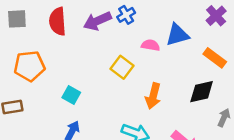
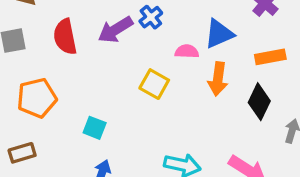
orange rectangle: (215, 58) -> (270, 57), turned -40
black diamond: (202, 92) -> (259, 102), turned -44
orange arrow: (153, 96) -> (218, 79), moved

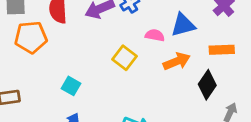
orange arrow: (218, 79) -> (177, 61), turned -128
orange pentagon: (37, 98) -> (31, 37), moved

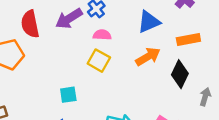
pink semicircle: (155, 35) -> (102, 35), moved
cyan square: (71, 86) -> (68, 95), moved, turned -30

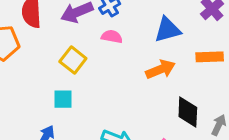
yellow square: (99, 61) -> (73, 60), moved
black diamond: (180, 74) -> (188, 112), moved, turned -32

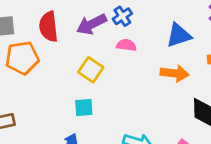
orange arrow: (161, 69) -> (175, 73), turned 32

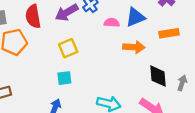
pink semicircle: (126, 45) -> (112, 23), moved
yellow square: (91, 70) -> (68, 48), turned 36

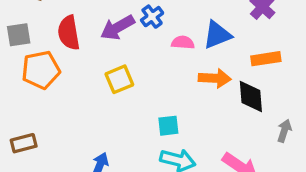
black diamond: (158, 76) -> (251, 97), moved
cyan square: (64, 78) -> (168, 126), moved

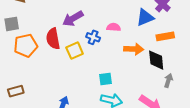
blue cross: (152, 17) -> (93, 37), moved, turned -32
red semicircle: (69, 33) -> (53, 39), moved
blue triangle: (217, 35) -> (145, 18), moved
gray arrow: (284, 131) -> (168, 81), moved

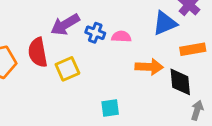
blue cross: (93, 37) -> (95, 33), moved

